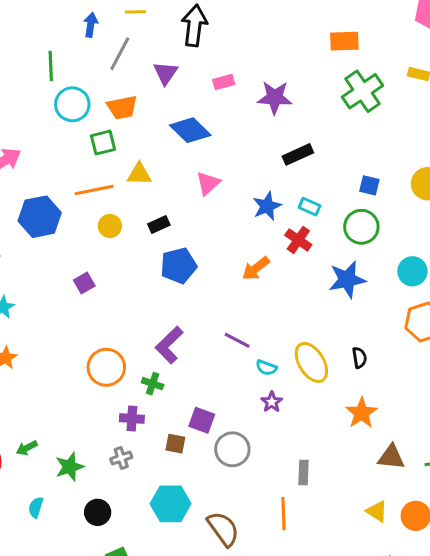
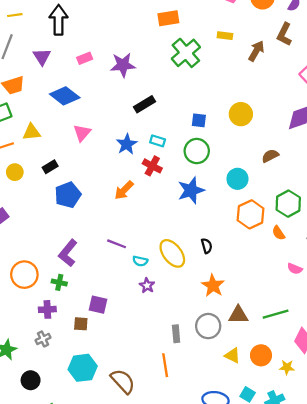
gray circle: (232, 449) -> (208, 326), moved

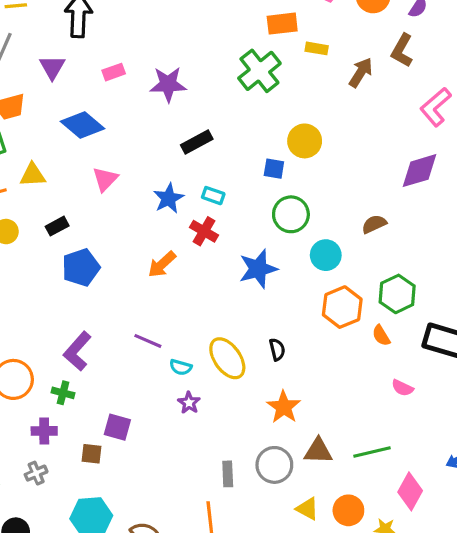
orange rectangle: (168, 18) -> (282, 24), moved
yellow circle: (241, 114) -> (305, 141), moved
green circle: (197, 151) -> (291, 214), moved

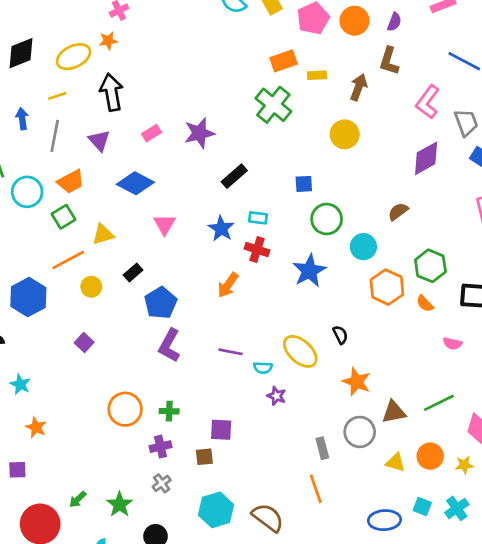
yellow circle: (305, 141) -> (345, 134), moved
purple L-shape: (77, 351) -> (169, 345), moved

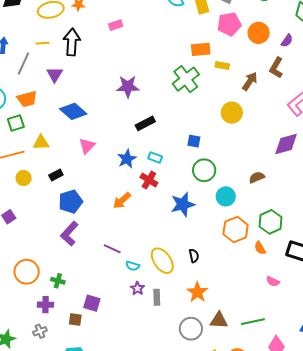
yellow line: (57, 96) -> (43, 43), moved
pink rectangle: (151, 133) -> (116, 25), moved
gray rectangle: (322, 448) -> (157, 297), moved

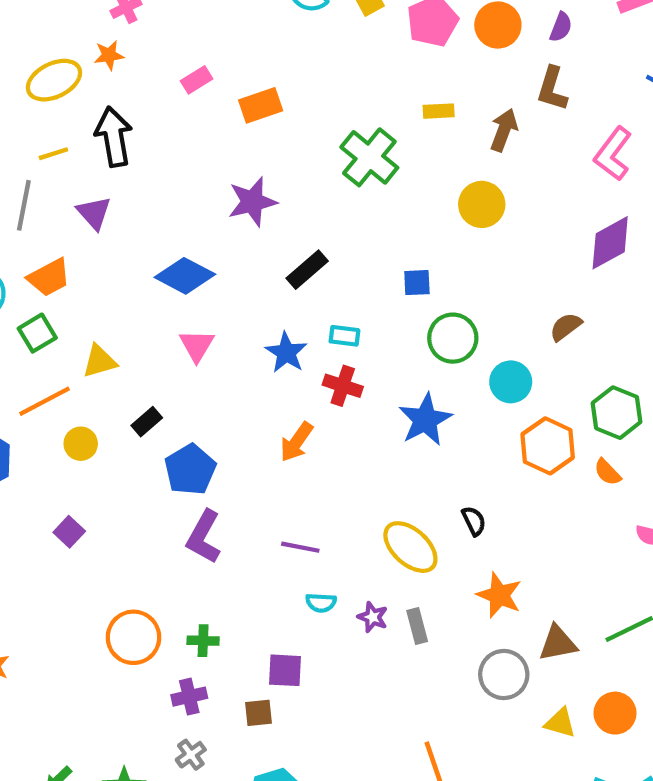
orange rectangle: (201, 49) -> (261, 105), moved
blue diamond: (73, 111) -> (185, 276), moved
cyan semicircle: (133, 266) -> (321, 603), moved

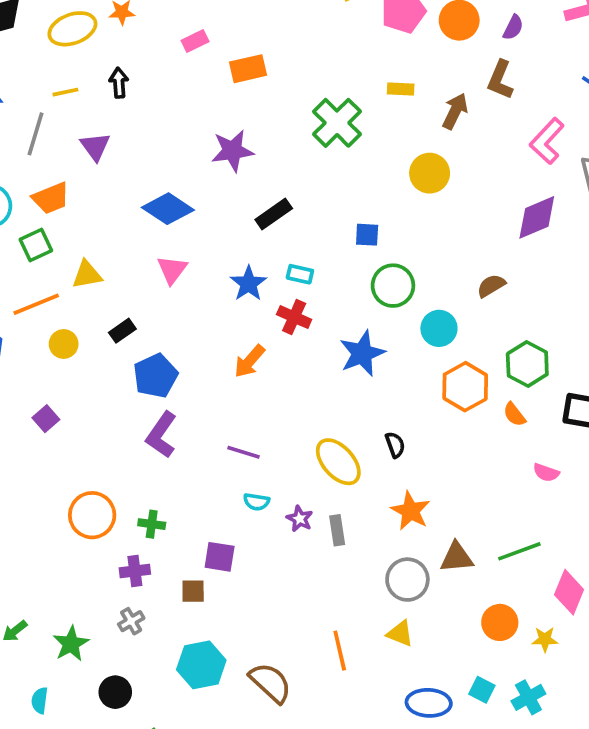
black arrow: (114, 137) -> (119, 83), size x0.6
yellow triangle: (560, 723) -> (400, 634), moved

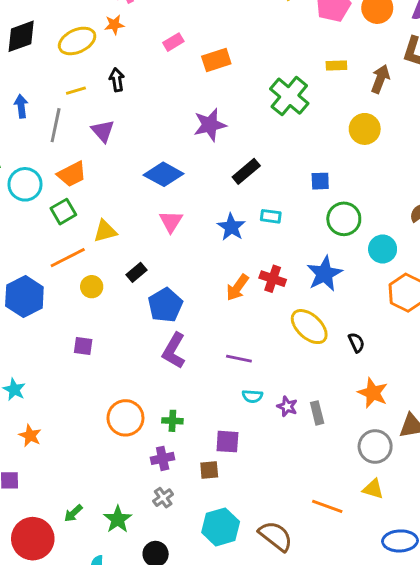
red cross: (294, 317) -> (273, 279), moved
purple square: (46, 419) -> (83, 346), turned -36
yellow ellipse: (338, 462) -> (309, 327), moved
orange line: (340, 651) -> (327, 506), turned -52

